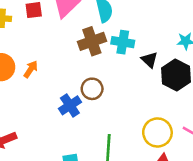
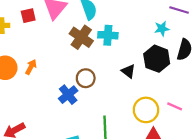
brown cross: (92, 41) -> (81, 37), turned -30
black triangle: (149, 60) -> (128, 71), moved

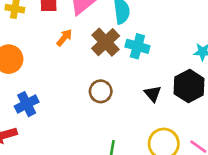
orange arrow: (31, 67) -> (64, 38), moved
blue cross: (68, 95) -> (27, 104), moved

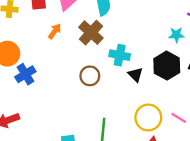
cyan cross: (137, 46) -> (120, 55), moved
blue cross: (27, 104) -> (25, 74), moved

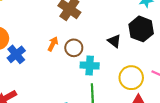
orange arrow: (55, 31) -> (53, 44), moved
cyan cross: (120, 55) -> (90, 65), moved

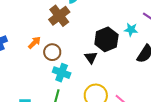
black hexagon: (141, 29) -> (106, 39), moved

